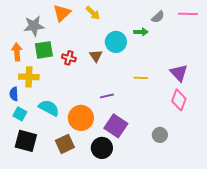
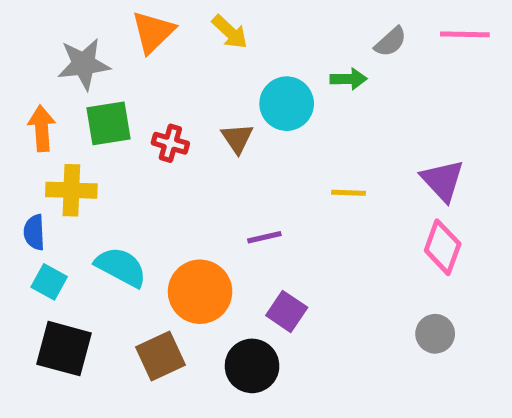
purple square: (116, 126) -> (287, 311), size x0.7
gray circle: (160, 135) -> (435, 334), moved

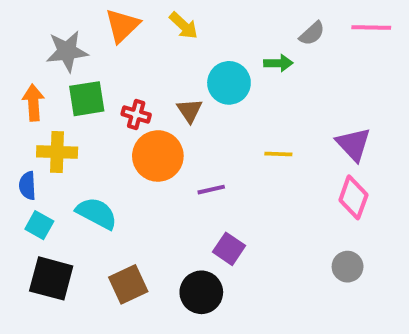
orange circle: (200, 292) -> (158, 156), moved

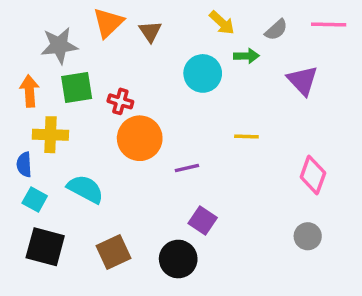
yellow arrow: (184, 26) -> (222, 23), moved
brown triangle: (189, 111) -> (150, 31), moved
purple triangle: (353, 144) -> (302, 80), moved

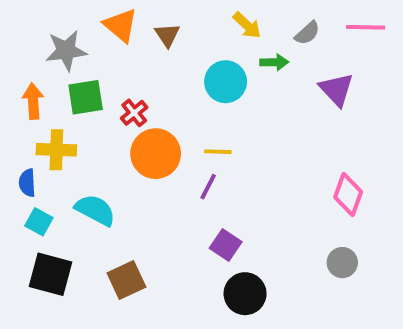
orange triangle: (108, 23) -> (121, 25), turned -36
red cross: (120, 101) -> (134, 113), turned 35
yellow line: (246, 136) -> (218, 152), moved
purple line: (187, 168) -> (208, 187), turned -50
black circle: (178, 259) -> (245, 294), moved

